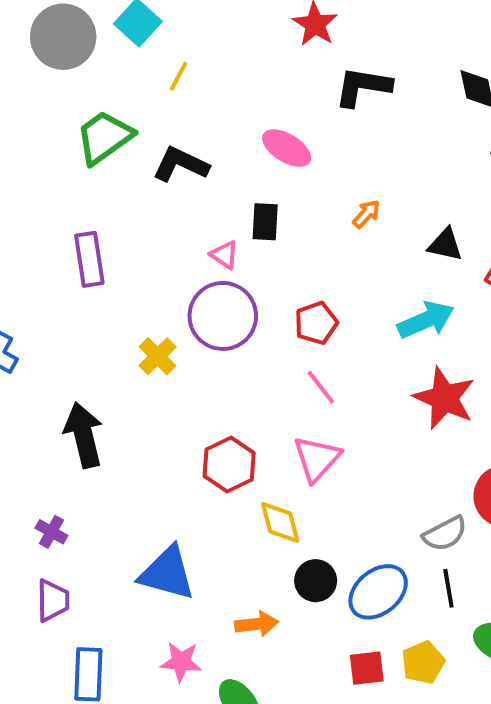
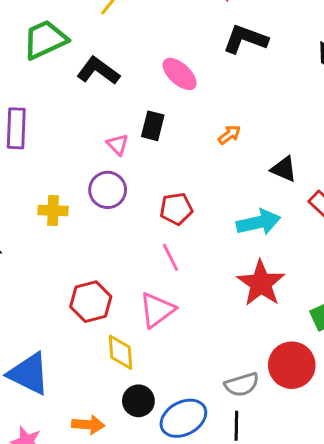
purple circle: (223, 316) -> (108, 190), size x0.7
yellow cross: (157, 356) -> (53, 211), turned 36

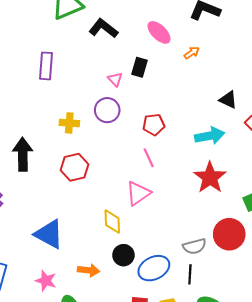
orange arrow: (229, 135) -> (192, 53), moved
red hexagon: (91, 302) -> (74, 167), moved

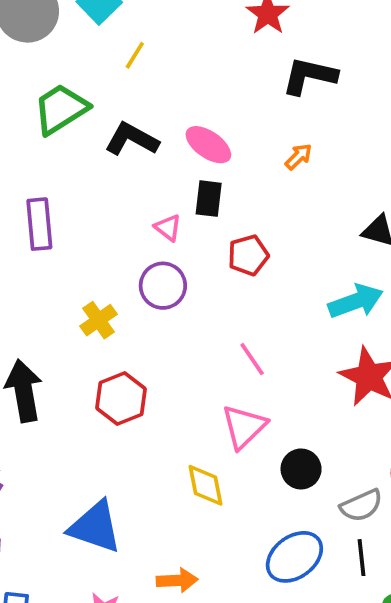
pink ellipse: (159, 32) -> (208, 145), moved
yellow cross: (69, 123) -> (99, 320), turned -30
red pentagon: (154, 125) -> (248, 255), moved
black circle: (123, 255) -> (301, 469), moved

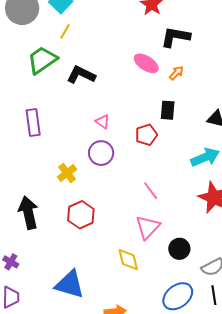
yellow line: (135, 55) -> (65, 31), moved
pink ellipse: (208, 145) -> (146, 63), moved
orange arrow: (299, 157) -> (176, 73), moved
black rectangle: (209, 199) -> (168, 110), moved

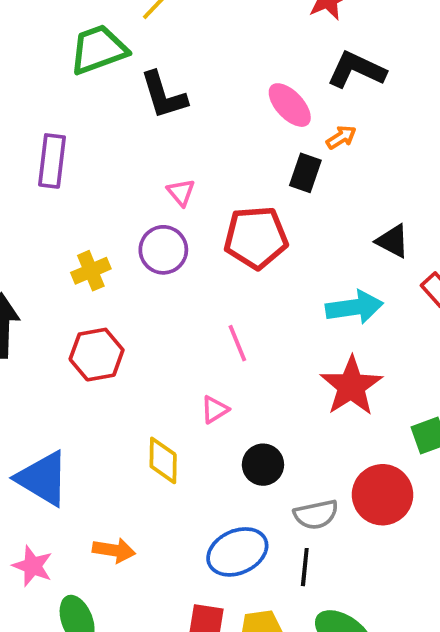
black L-shape: (81, 75) -> (164, 95), turned -148
black rectangle: (168, 110) -> (305, 173), moved
red pentagon: (146, 135) -> (256, 238), size x1.5
pink triangle: (148, 227) -> (215, 410), size x0.6

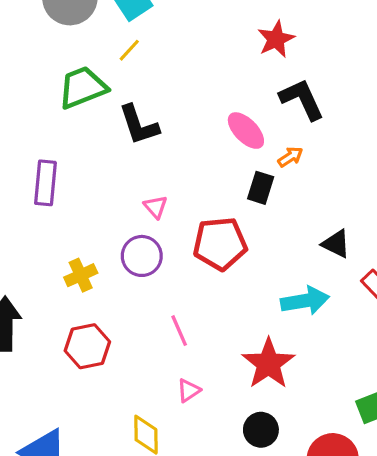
black L-shape: (356, 70) -> (302, 99), turned 42
pink line: (237, 343) -> (179, 331), moved
red star: (351, 386) -> (268, 364), moved
black circle: (263, 465) -> (261, 430), moved

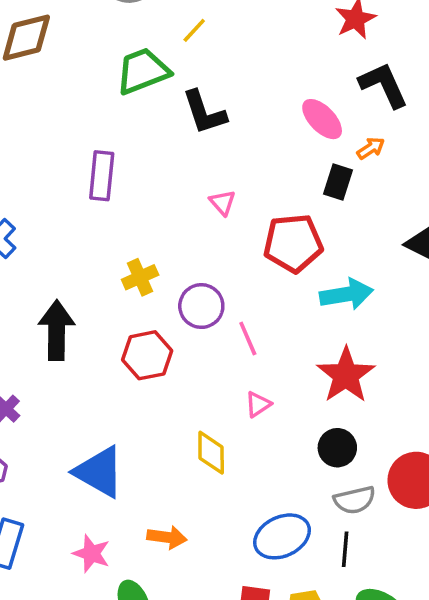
purple circle: (142, 256) -> (201, 306), moved
cyan arrow: (305, 301) -> (346, 294), moved

